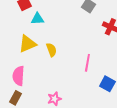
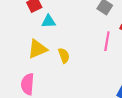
pink line: (87, 63) -> (107, 41), moved

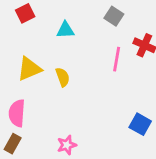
cyan triangle: (48, 21) -> (65, 30), moved

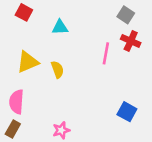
red square: (25, 13) -> (24, 12), turned -35
gray square: (114, 16) -> (126, 15), moved

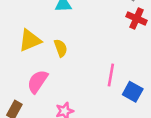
pink line: (106, 53) -> (111, 75), moved
pink semicircle: (17, 102) -> (38, 81), moved, turned 30

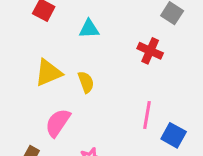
red cross: (137, 18) -> (150, 51), moved

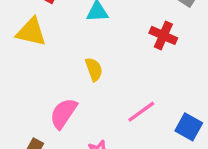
yellow triangle: (48, 73) -> (31, 32), moved, turned 36
pink line: (147, 115) -> (141, 112), moved, turned 44

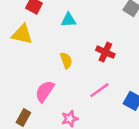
red cross: (163, 35) -> (105, 52), moved

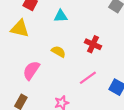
yellow semicircle: (66, 60) -> (58, 52), turned -40
pink semicircle: (45, 91) -> (31, 70), moved

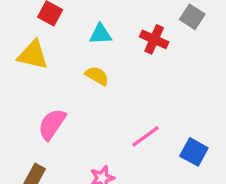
red cross: (93, 44) -> (154, 39), moved
yellow semicircle: (58, 52) -> (97, 76), moved

